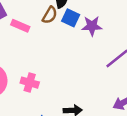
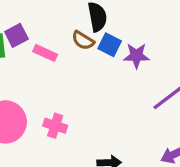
brown semicircle: (50, 15) -> (83, 40), turned 90

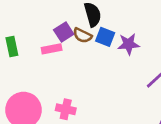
purple square: (16, 35) -> (64, 32), moved
pink rectangle: (45, 53) -> (52, 49), turned -30

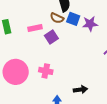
purple square: (64, 32) -> (51, 37), moved

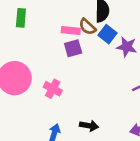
pink rectangle: (35, 28) -> (71, 30), moved

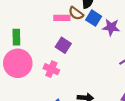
green rectangle: (21, 18) -> (16, 37), moved
purple square: (73, 48) -> (63, 45), moved, turned -35

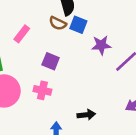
pink rectangle: (62, 18) -> (22, 34), moved, turned -42
purple star: (111, 27) -> (101, 45), moved

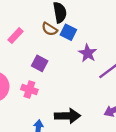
purple star: (101, 45) -> (88, 53), turned 30
black arrow: (86, 115) -> (68, 116), size x1.5

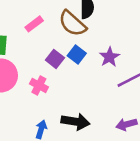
brown semicircle: (50, 29) -> (72, 23), size x1.6
blue square: (68, 32) -> (77, 54), moved

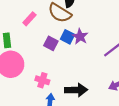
purple star: (109, 57) -> (80, 37), moved
pink cross: (39, 85) -> (42, 80), moved

